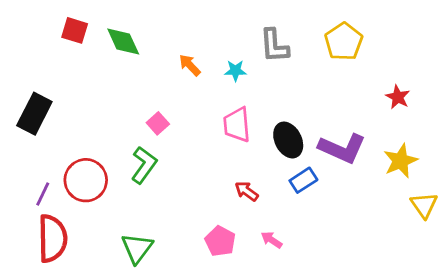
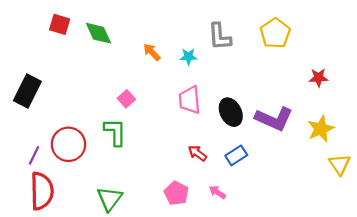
red star: (398, 97) -> (319, 78), turned -30
green L-shape: (144, 165) -> (115, 132), turned -36
blue rectangle: (303, 180) -> (236, 155), moved

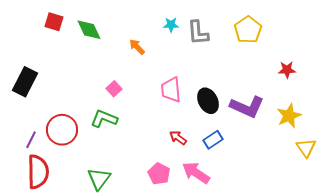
cyan star: (189, 57) -> (171, 25), moved
green L-shape: (115, 132) -> (104, 119), turned -68
pink arrow: (217, 192) -> (196, 173), size x1.8

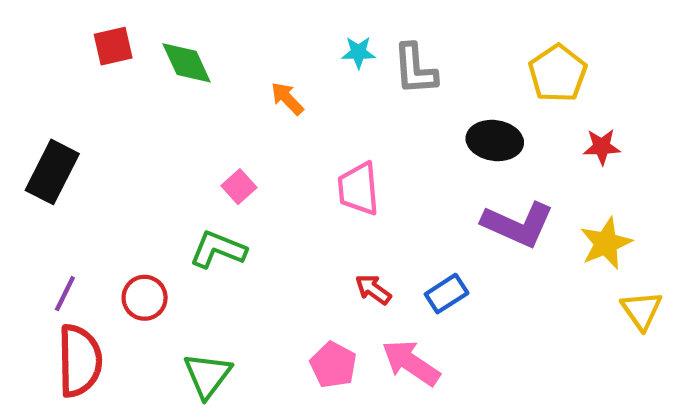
red square: (54, 22) -> (113, 46), turned -30
yellow pentagon: (248, 30) -> (558, 73), moved
black ellipse: (208, 101) -> (495, 140), moved, turned -55
red circle: (62, 130) -> (145, 298), moved, size x0.7

